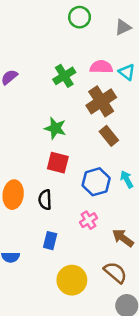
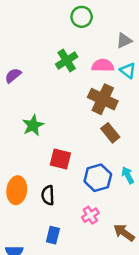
gray triangle: (123, 27) -> (124, 41), moved
green cross: (64, 76) -> (67, 61), moved
brown cross: (101, 101) -> (103, 99), turned -32
green star: (55, 128) -> (33, 125), moved, turned 30

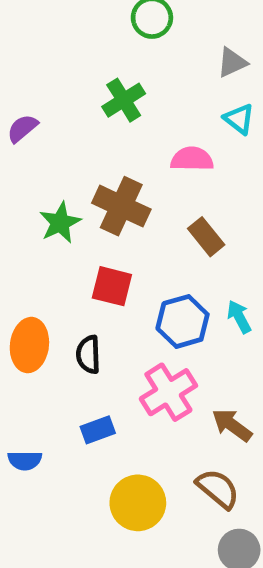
pink semicircle: (103, 65) -> (192, 159), moved
brown cross: (103, 99) -> (121, 206), moved
pink cross: (90, 215) -> (168, 392), size x1.6
blue rectangle: (53, 235) -> (98, 430), turned 56

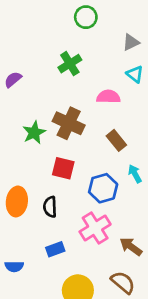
cyan arrow: (239, 317) -> (135, 174), moved

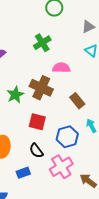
pink semicircle: (108, 97) -> (61, 68), moved
black semicircle: (50, 207) -> (36, 151), moved, turned -35
blue rectangle: (55, 249) -> (23, 173), moved

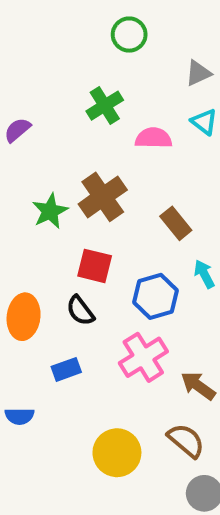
pink semicircle: (61, 68) -> (153, 138), moved
brown cross: (41, 88) -> (103, 197), turned 30
black semicircle: (36, 151) -> (80, 311), moved

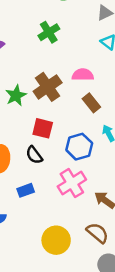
pink semicircle: (153, 138) -> (83, 75), moved

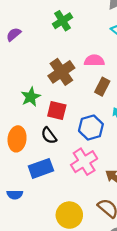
green star: (16, 95) -> (31, 97), moved
brown rectangle: (91, 103) -> (102, 87), turned 66
blue rectangle: (26, 190) -> (41, 168), size x1.5

